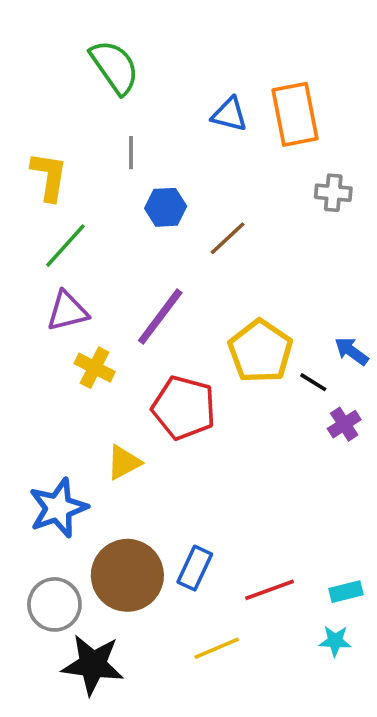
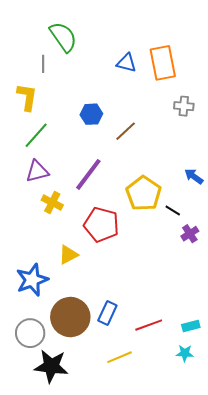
gray line: (131, 153) -> (43, 64), moved
blue arrow: (351, 351) -> (194, 176), moved

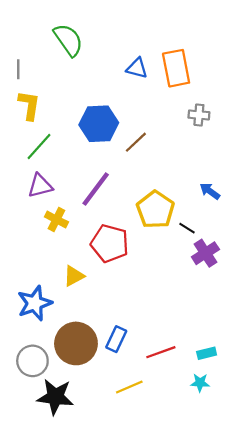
gray line: (43, 64) -> (18, 69), moved
blue hexagon: (91, 114) -> (99, 124), size x1.6
purple cross: (190, 234) -> (205, 253), size x1.4

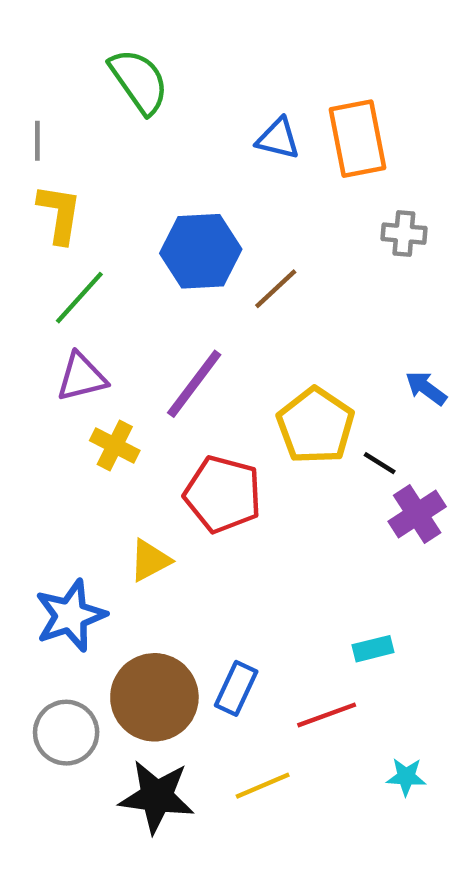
cyan rectangle: (207, 353) -> (373, 649), moved
black star: (55, 397) -> (157, 797), moved

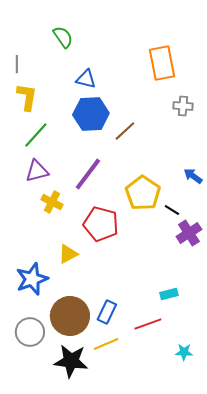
green semicircle: (139, 81) -> (63, 37), size x0.7
blue triangle: (278, 139) -> (86, 79), moved
yellow line: (263, 786) -> (106, 344), moved

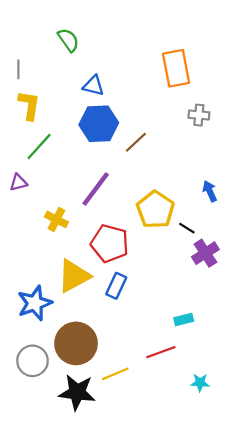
purple triangle: (37, 171) -> (18, 182), moved, size x0.7
blue arrow: (193, 176) -> (210, 191), turned 30
yellow triangle: (68, 254) -> (74, 276), size x1.6
blue rectangle: (107, 312) -> (116, 286), moved

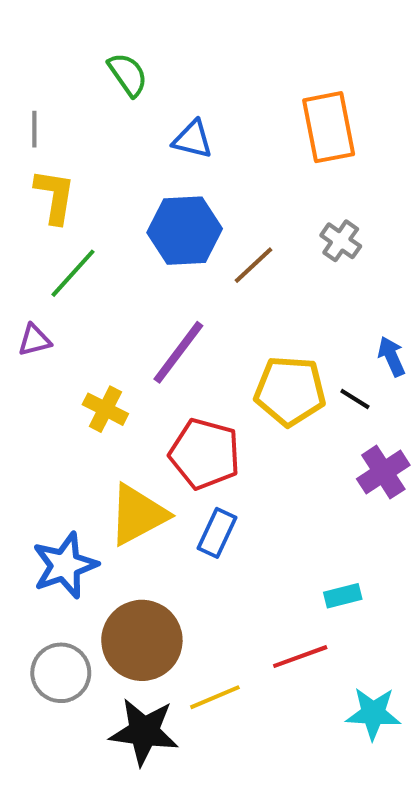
blue triangle: (93, 86) -> (193, 139), moved
gray cross: (199, 115) -> (341, 241), moved, turned 30
yellow pentagon: (155, 210) -> (290, 391), turned -30
black line: (187, 228) -> (355, 399), moved
cyan star: (200, 383) -> (373, 713), size x1.5

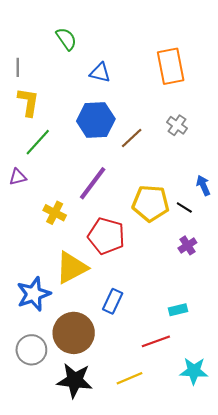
purple cross: (383, 472) -> (187, 245), moved, size x0.7
blue rectangle: (217, 533) -> (113, 301), moved
yellow line: (215, 697) -> (130, 378), moved

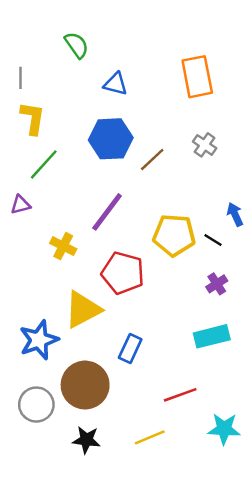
cyan rectangle: (178, 310) -> (212, 336), moved, size x1.6
black star: (75, 380) -> (86, 440), size x0.7

